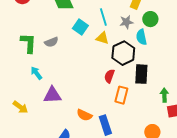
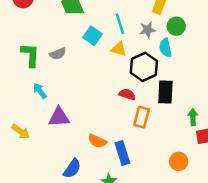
red semicircle: (109, 76) -> (127, 94), turned 88

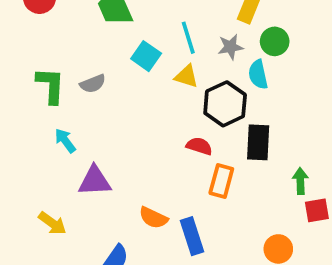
yellow arrow: (21, 131) -> (52, 223), moved

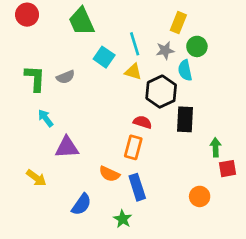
orange rectangle: (221, 181) -> (133, 147), moved

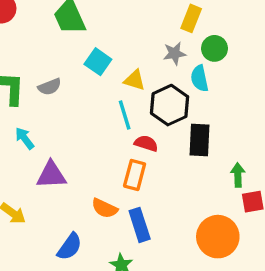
cyan line: (135, 44) -> (125, 115), moved
orange circle: (200, 196) -> (218, 237), size x1.6

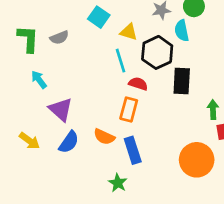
purple triangle: (51, 175) -> (61, 110), turned 45
blue semicircle: (70, 247) -> (69, 142), moved

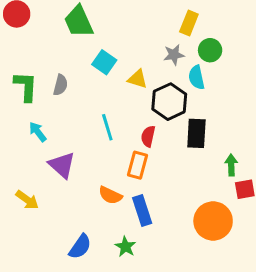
gray semicircle: (59, 37) -> (60, 85), turned -54
cyan line: (120, 61) -> (107, 127), moved
red semicircle: (138, 84) -> (148, 136), turned -96
blue semicircle: (69, 142) -> (80, 247), moved

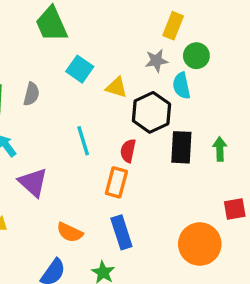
green arrow: (231, 165) -> (220, 149), moved
orange semicircle: (110, 195) -> (70, 232), moved

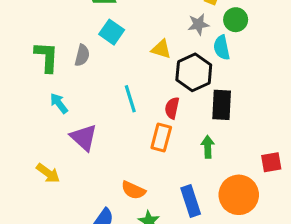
cyan square: (80, 69) -> (112, 32), moved
green arrow: (220, 149) -> (208, 147), moved
orange semicircle: (70, 232) -> (133, 190), moved
blue rectangle: (121, 232) -> (191, 201), moved

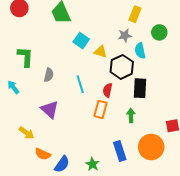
green circle: (236, 20) -> (159, 32), moved
cyan square: (112, 32) -> (81, 41), moved
gray semicircle: (82, 55) -> (49, 75), moved
cyan arrow: (59, 103) -> (13, 87), moved
orange semicircle: (133, 190) -> (43, 154), moved

